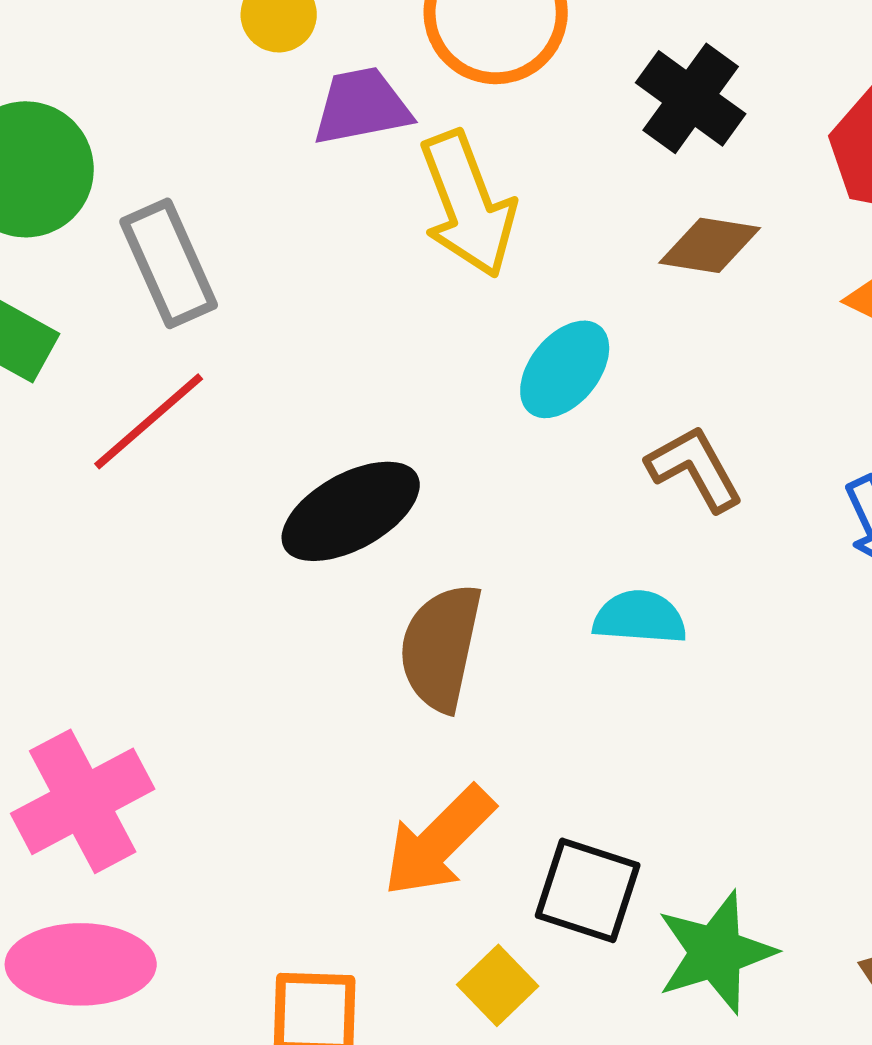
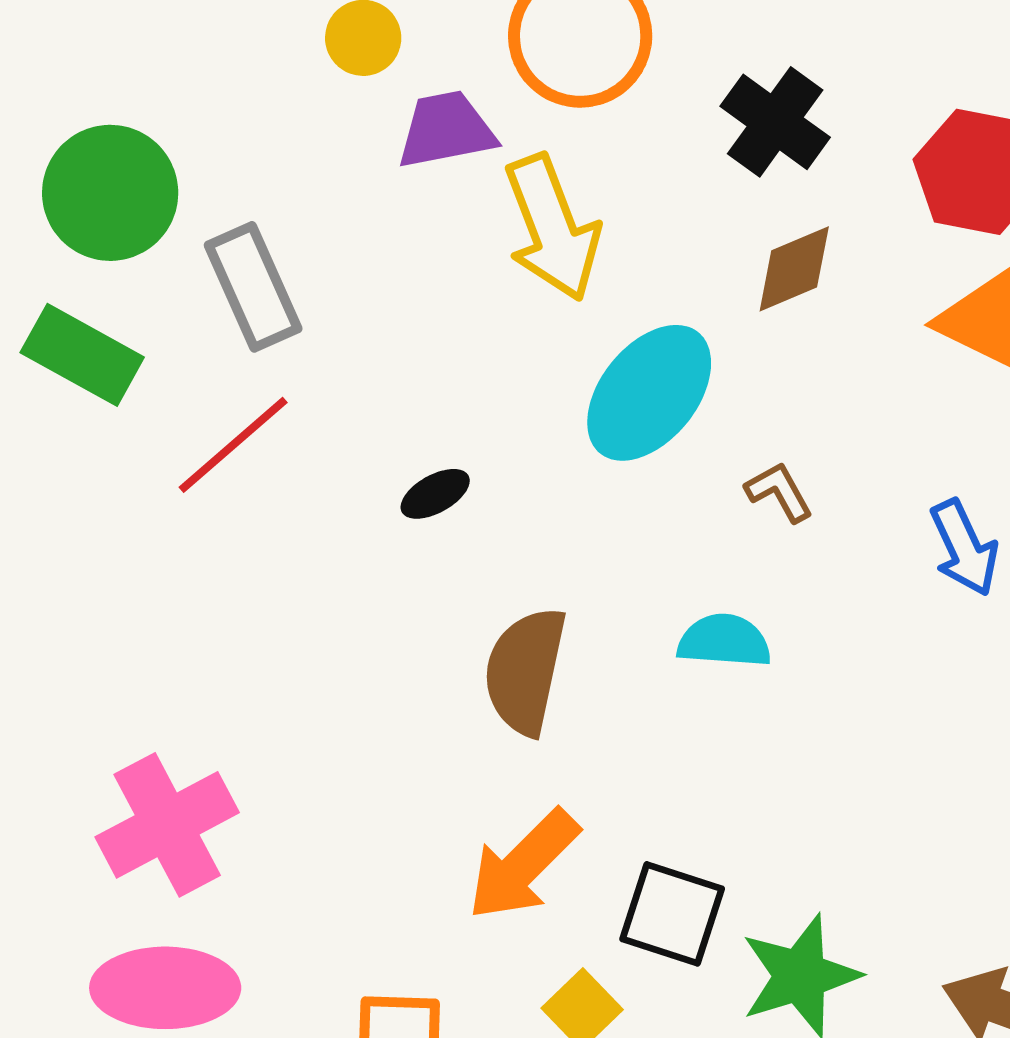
brown diamond: (710, 245) -> (794, 269), turned -32
cyan ellipse: (565, 369) -> (649, 393), size x1.4
brown L-shape: (695, 468) -> (779, 492), size x0.7
black ellipse: (351, 511) -> (435, 494), moved, size x0.5

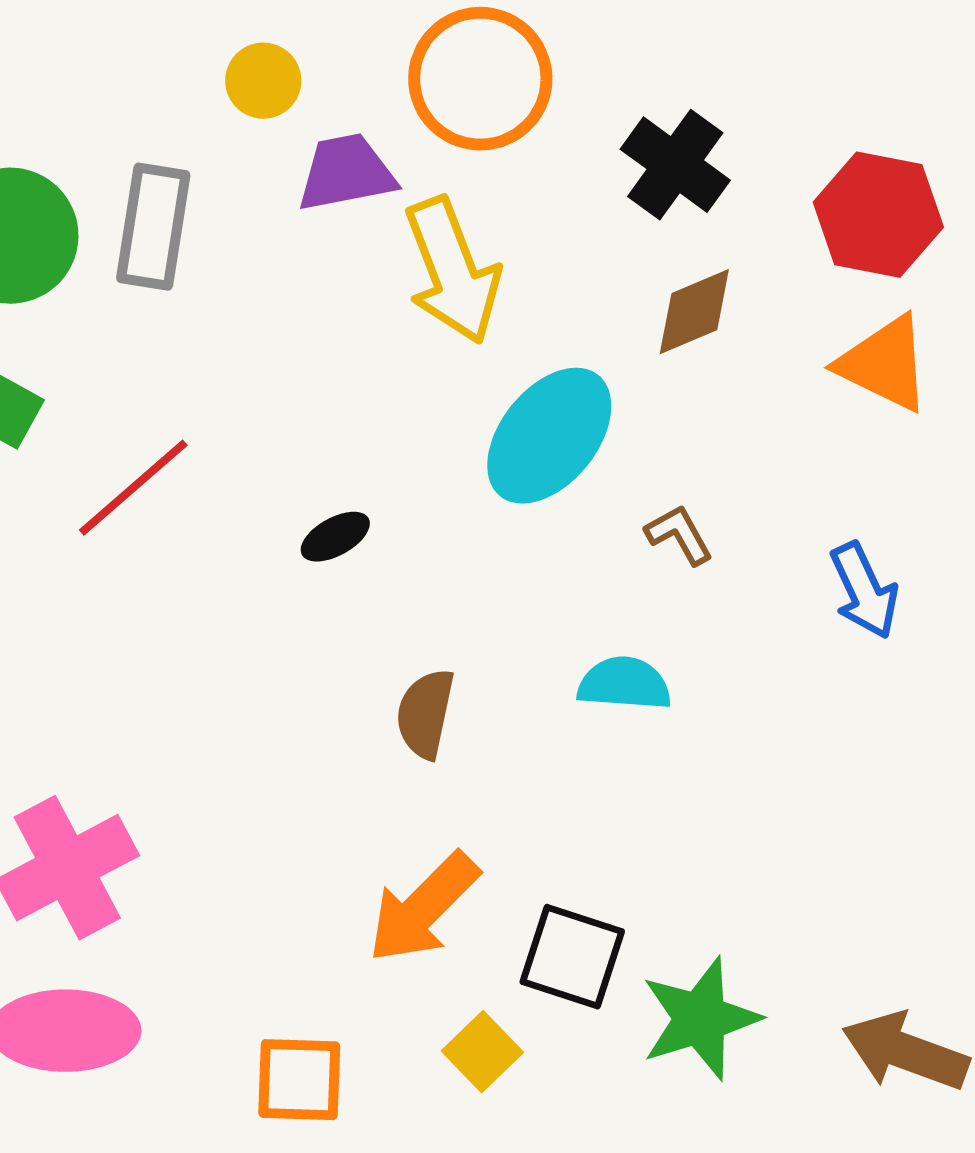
gray rectangle: (253, 287) -> (153, 227), moved, turned 33
brown semicircle: (525, 671) -> (425, 714), size x0.7

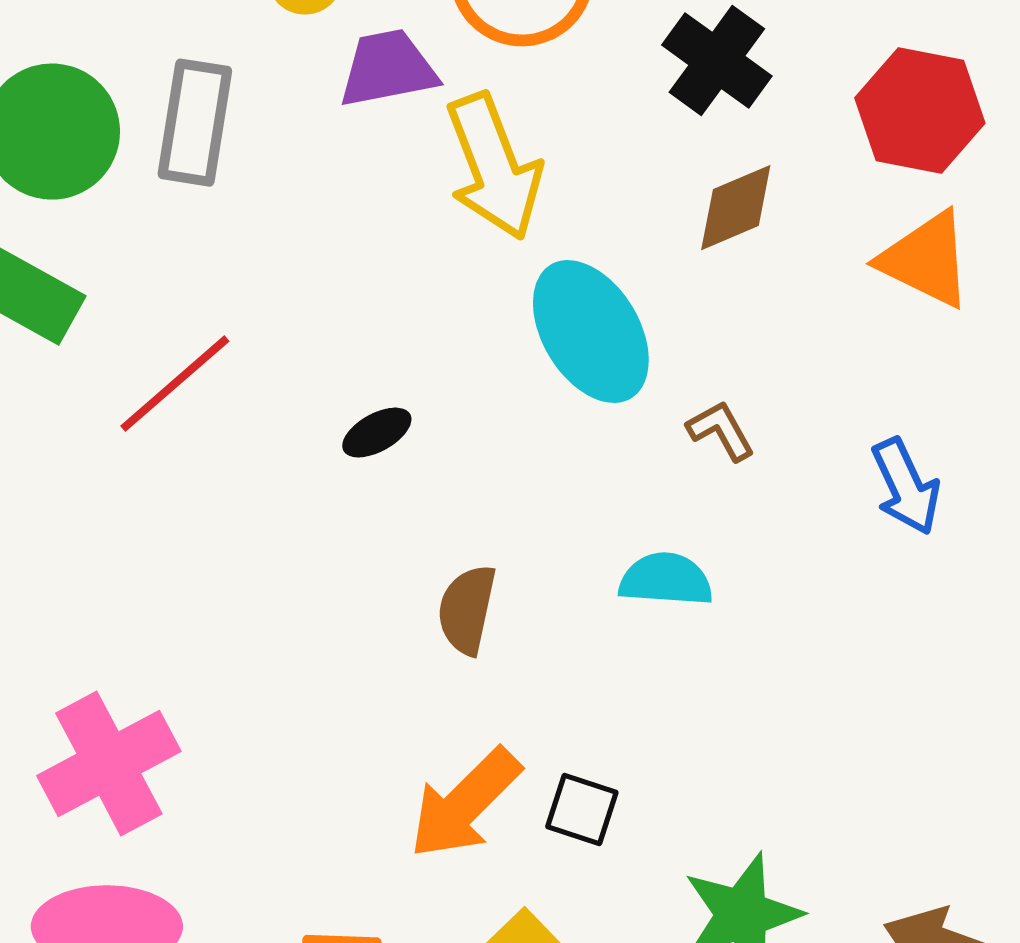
cyan ellipse: (549, 436) -> (591, 332), turned -70
black square: (572, 957) -> (582, 810), moved, size x0.7

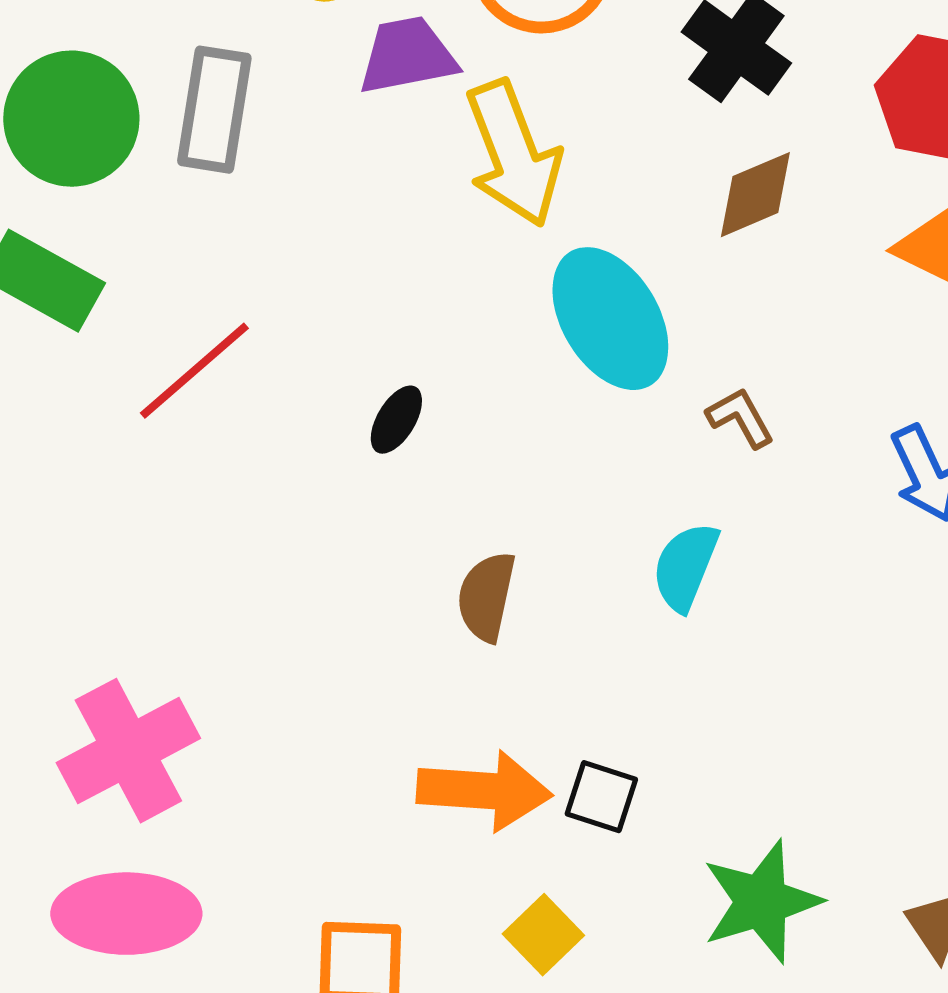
black ellipse: (377, 433) -> (396, 420), turned -30
cyan semicircle: (666, 580) -> (685, 567), turned -72
orange arrow: (465, 804) -> (484, 791), turned -131

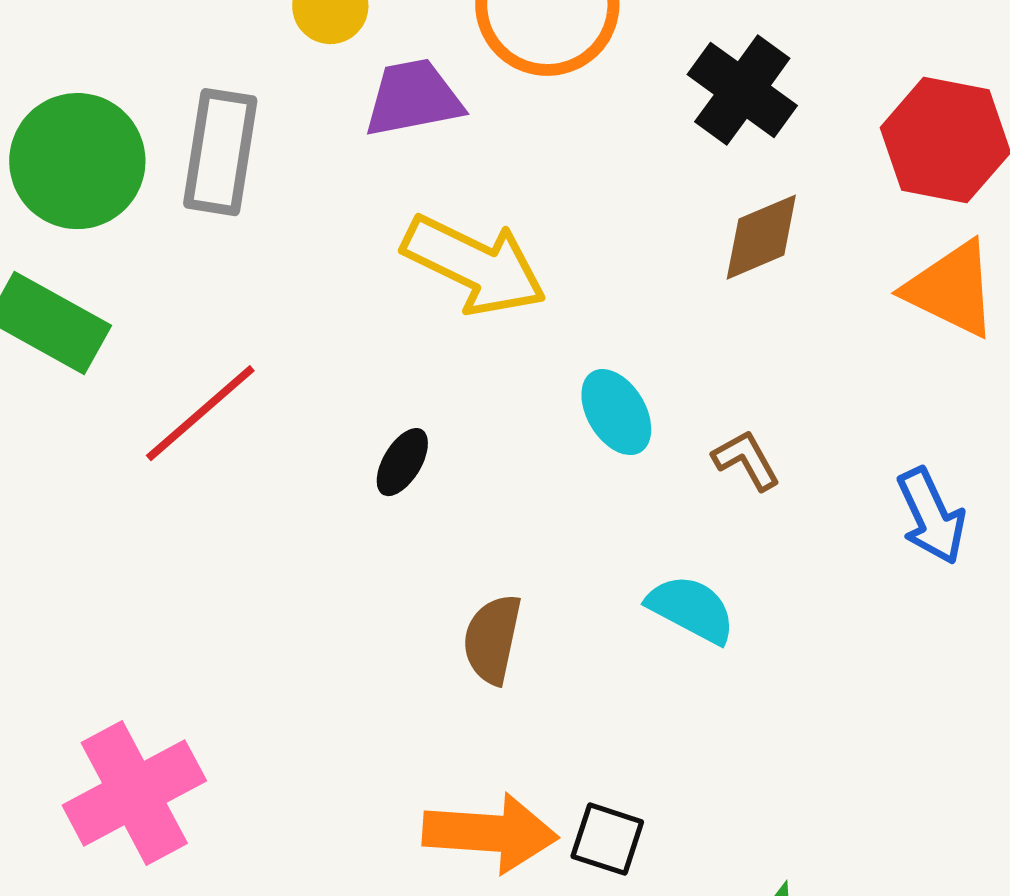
yellow arrow: (513, 154) -> (474, 265), moved, turned -43
cyan ellipse: (610, 319) -> (616, 412), moved, size x0.6
cyan semicircle: (685, 567) -> (691, 609), turned 96

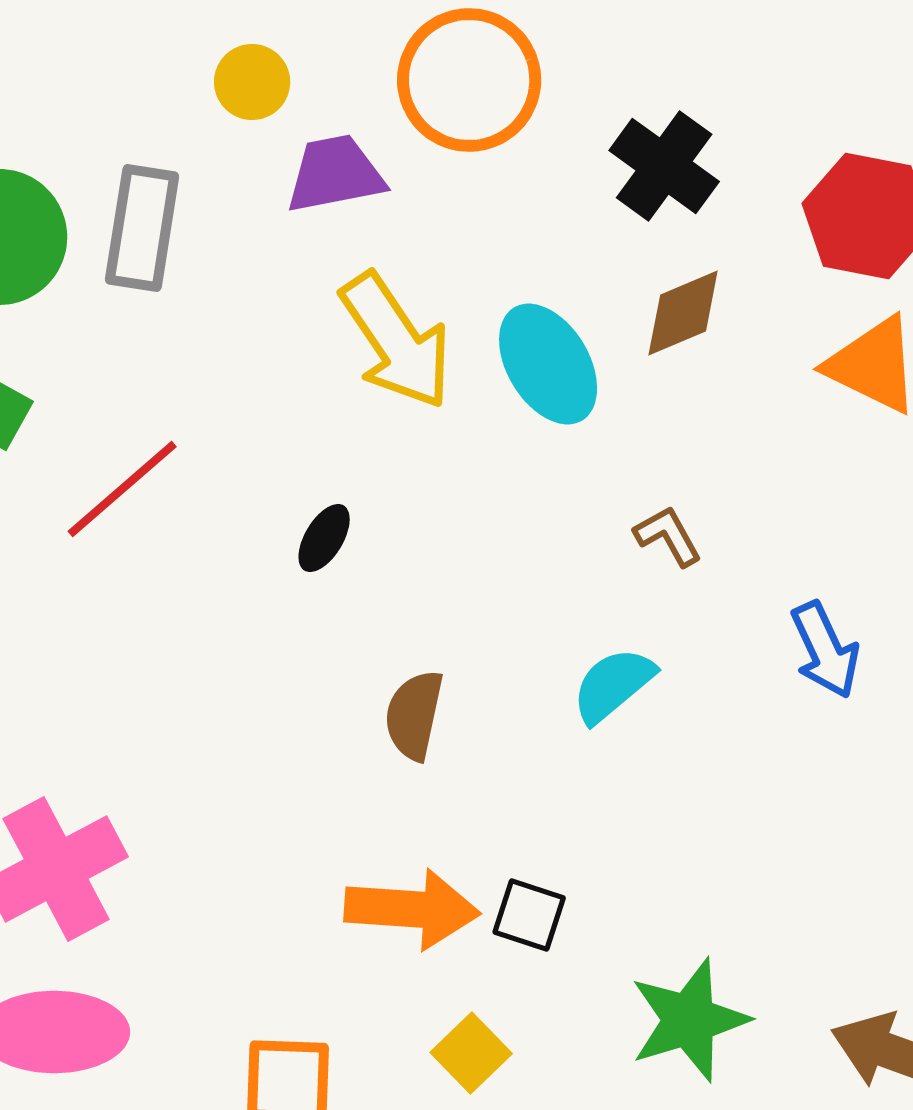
yellow arrow: (474, 265) -> (396, 341), turned 30
cyan ellipse: (616, 412) -> (548, 364), moved, size x1.4
blue arrow: (931, 516) -> (825, 650), moved
cyan semicircle: (691, 609) -> (613, 685), turned -68

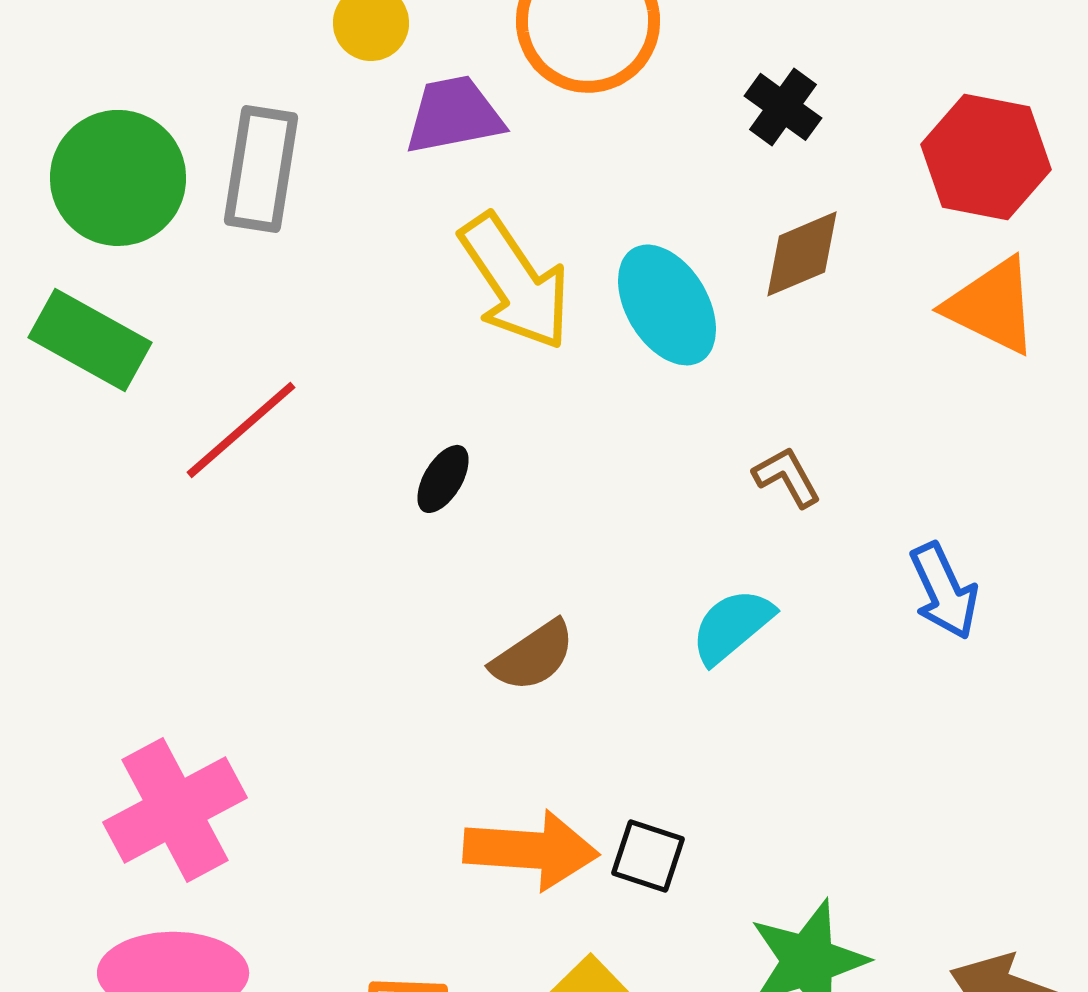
black cross: (664, 166) -> (783, 107), size x0.7
brown semicircle: (414, 715) -> (533, 656), turned -136

